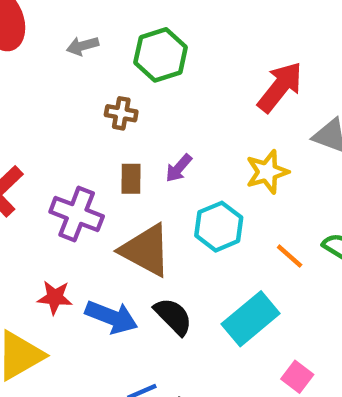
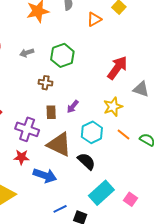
orange line: (290, 256) -> (123, 135), moved
red star: (55, 297) -> (21, 157), moved
black semicircle: (173, 316) -> (86, 161), moved
cyan rectangle: (251, 319) -> (101, 193), moved

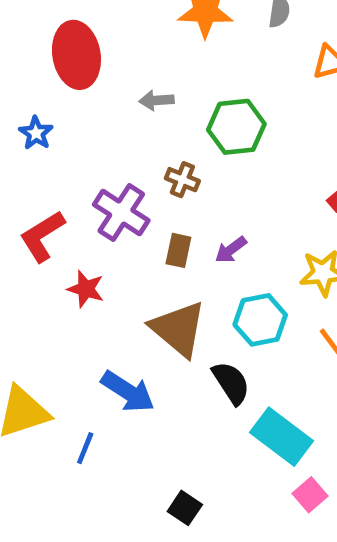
purple cross: (27, 129) -> (121, 213), moved
red star: (21, 157) -> (86, 289), moved
cyan rectangle: (101, 193) -> (282, 437), moved, turned 65
blue line: (60, 209) -> (85, 448), moved, turned -56

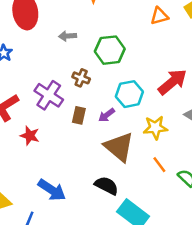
cyan hexagon: (260, 320) -> (129, 94), moved
brown triangle: (178, 329) -> (119, 147), moved
black semicircle: (231, 383) -> (106, 186), turned -30

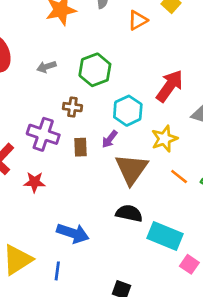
brown triangle: (119, 147) -> (131, 169), turned 40

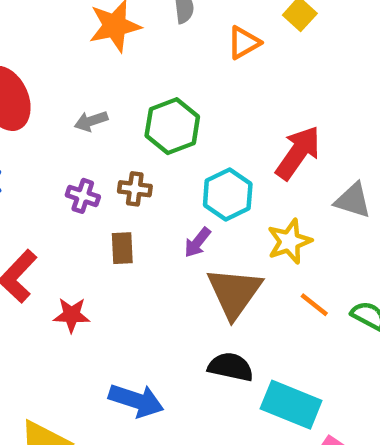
purple cross: (43, 134) -> (83, 196), moved, size x0.6
brown rectangle: (81, 147) -> (122, 248), moved

